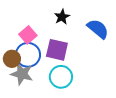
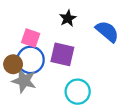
pink square: (28, 35) -> (31, 38), turned -30
cyan circle: (61, 77) -> (78, 92), moved

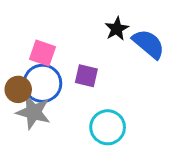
black star: (68, 18) -> (117, 29), moved
purple square: (62, 54) -> (86, 76), size x0.7

